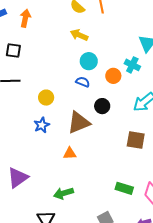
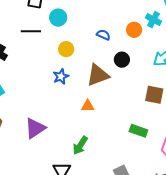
cyan circle: (89, 61) -> (58, 18), moved
green rectangle: (124, 188) -> (138, 131), moved
green arrow: (64, 193) -> (80, 145), turned -42

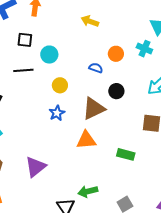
orange circle: (134, 30) -> (116, 54), moved
orange triangle: (88, 106) -> (86, 140), size x1.5
green rectangle: (138, 131) -> (126, 154), moved
green arrow: (80, 145) -> (88, 191), moved, turned 48

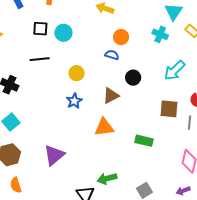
orange circle: (116, 54) -> (121, 37), moved
cyan circle: (49, 55) -> (63, 33), moved
brown triangle: (94, 109) -> (111, 96), size x0.7

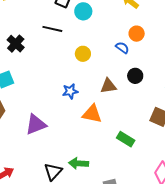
blue star: (74, 101) -> (70, 91), moved

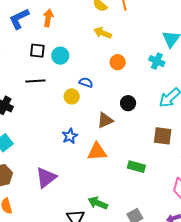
blue semicircle: (122, 48) -> (86, 82), moved
green arrow: (78, 163) -> (98, 203), turned 36

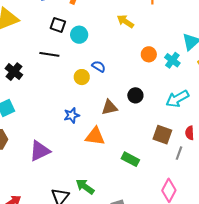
orange circle: (118, 62) -> (149, 54), moved

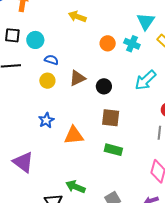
blue semicircle: (99, 66) -> (51, 60), moved
brown triangle: (109, 107) -> (77, 78), moved
brown square: (162, 135) -> (111, 118), moved
purple triangle: (40, 151) -> (23, 162), turned -45

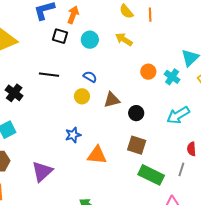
black square: (12, 35) -> (60, 36), moved
cyan circle: (35, 40) -> (90, 40), moved
green rectangle: (113, 150) -> (151, 175), moved, size x1.4
purple triangle: (23, 162) -> (42, 171), turned 30

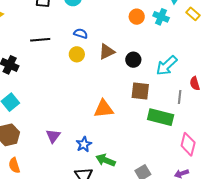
cyan arrow: (178, 115) -> (167, 66), moved
blue star: (73, 135) -> (84, 144), moved
gray line: (181, 169) -> (180, 97), moved
purple triangle: (42, 171) -> (53, 136), size x0.7

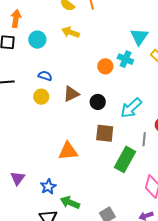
orange circle: (137, 17) -> (105, 66), moved
green rectangle: (161, 117) -> (125, 159), turned -75

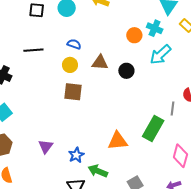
brown triangle: (71, 94) -> (100, 63), turned 30
cyan arrow: (131, 108) -> (160, 55), moved
brown square: (105, 133) -> (73, 92), moved
orange triangle: (68, 151) -> (118, 141), moved

